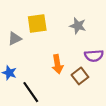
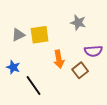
yellow square: (37, 24) -> (40, 35), moved

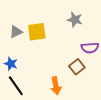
orange arrow: (59, 59) -> (56, 86), moved
black line: (33, 86) -> (16, 86), moved

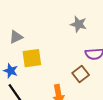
yellow square: (37, 32) -> (32, 58), moved

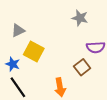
yellow square: (32, 58) -> (34, 52), turned 36

